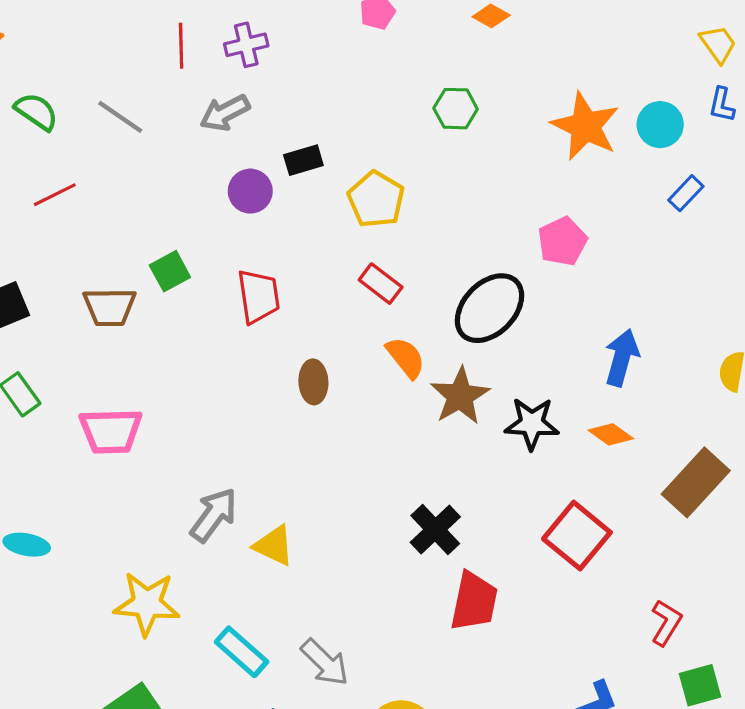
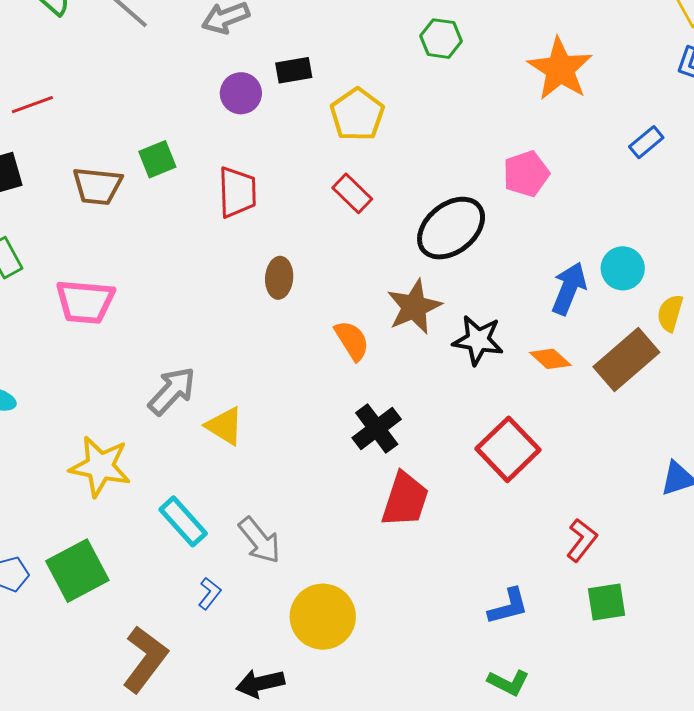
cyan circle: (660, 125) -> (623, 268), moved
red line: (55, 195) -> (32, 105), moved
orange semicircle: (406, 358) -> (352, 340), moved
brown rectangle: (696, 482) -> (626, 360), moved

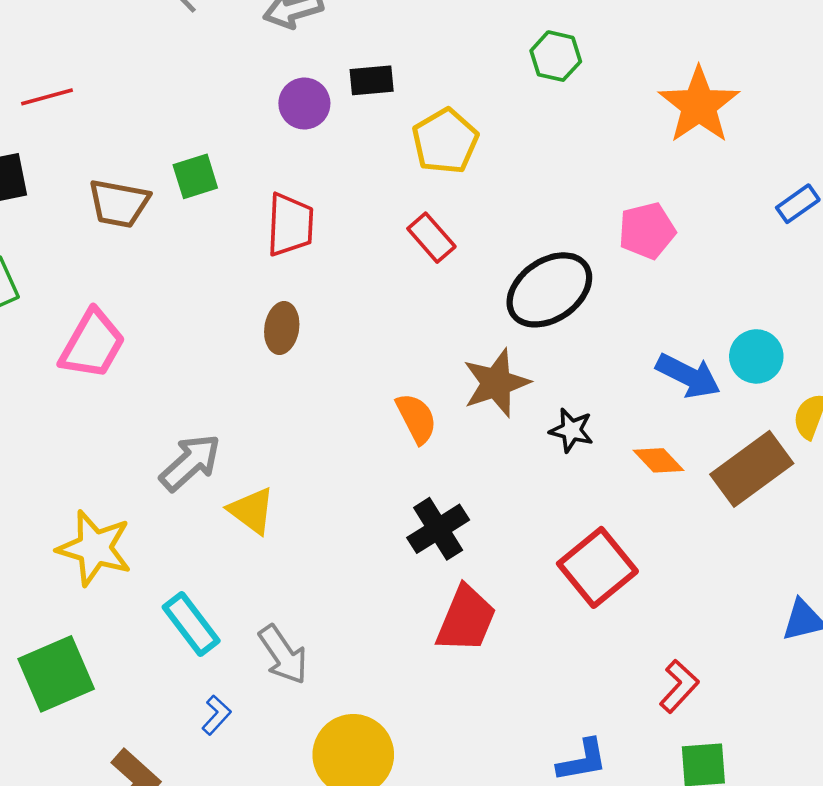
brown ellipse: (279, 278) -> (282, 328), moved
blue arrow: (569, 288) -> (688, 376), turned 90
pink trapezoid: (85, 302) -> (92, 344), turned -70
black star: (478, 340) -> (571, 430), size x0.7

